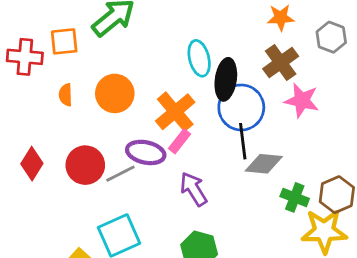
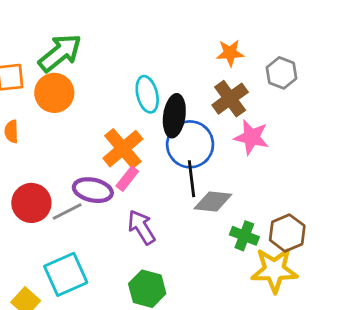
orange circle: (115, 93) -> (54, 93), moved

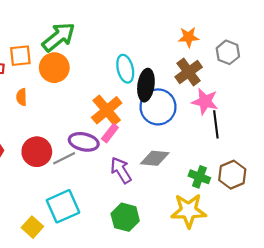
black line: (191, 179) -> (216, 124), moved
gray diamond: (213, 202) -> (155, 158), moved
yellow star: (274, 270) -> (189, 211), moved

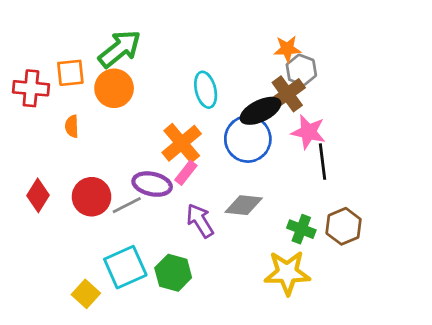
gray hexagon: (228, 52) -> (301, 70), moved
black ellipse: (146, 85) -> (260, 111), moved, turned 56
green hexagon: (125, 217) -> (173, 273), moved

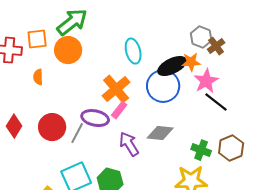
orange star: (287, 49) -> (191, 62), moved
brown cross: (287, 94) -> (216, 46), moved, size x0.7
pink star: (308, 132) -> (206, 81), turned 30
black line: (322, 162) -> (216, 102), turned -45
gray line: (127, 205) -> (77, 133), turned -35

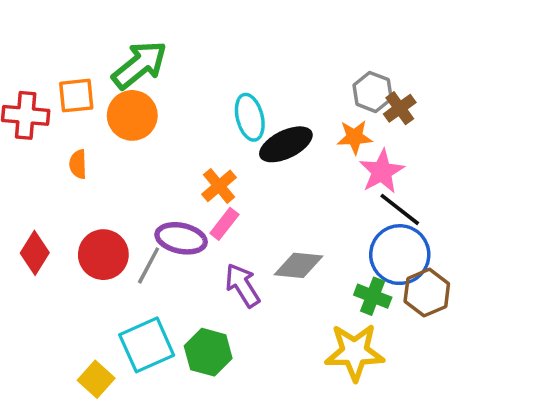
black ellipse: (172, 66) -> (286, 144), moved
blue circle: (163, 86) -> (400, 255), moved
orange cross: (116, 89) -> (219, 186), size x0.7

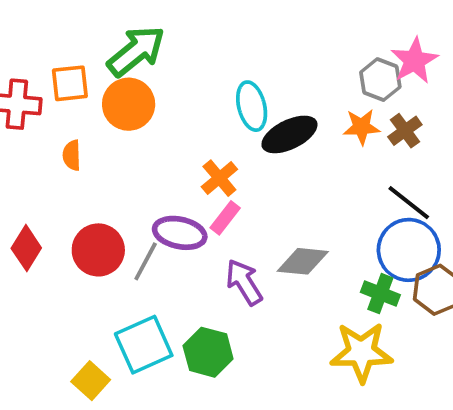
brown cross: (400, 108) -> (405, 131), moved
pink star: (382, 171) -> (414, 61), moved

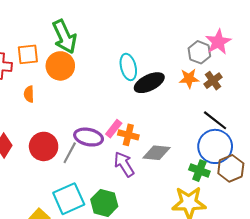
green arrow: (136, 51) -> (64, 37), turned 104
orange cross: (219, 178) -> (128, 135), moved, turned -36

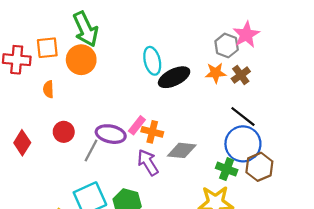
red circle: (44, 146) -> (64, 132), moved, size x0.7

